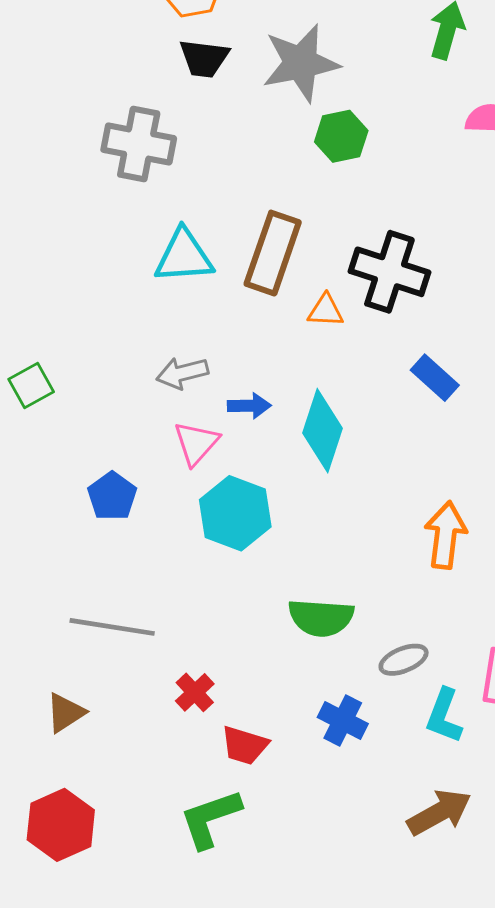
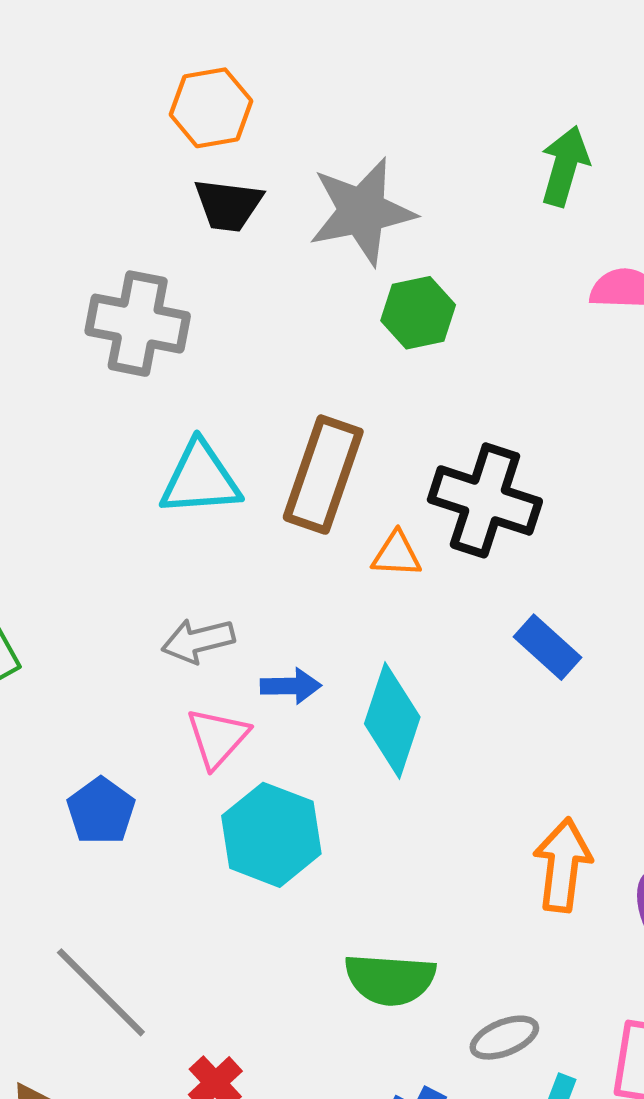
gray line: (112, 627) -> (101, 992), turned 36

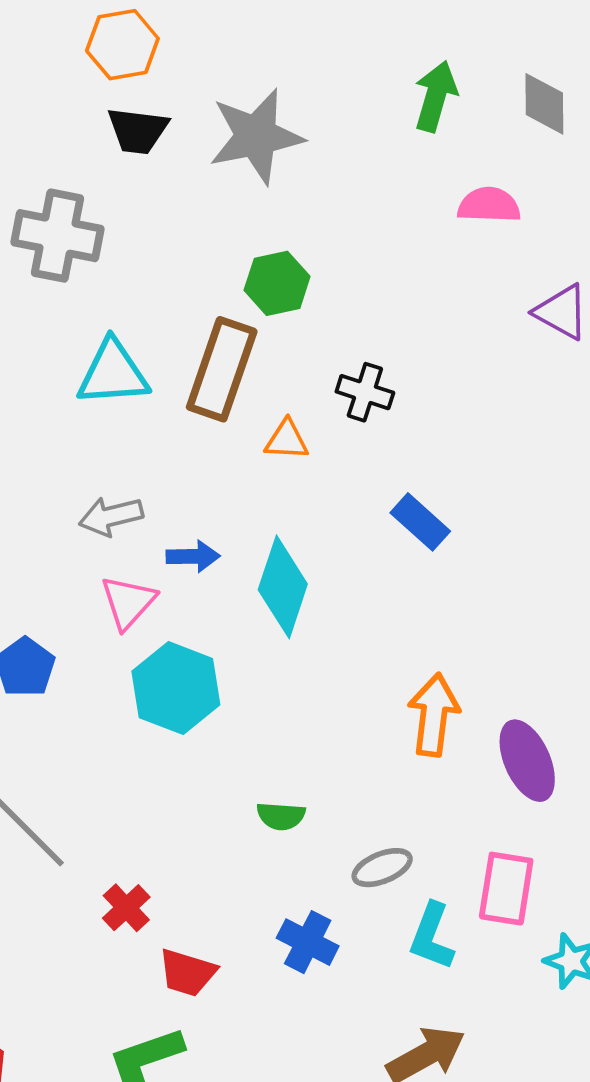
green hexagon: (418, 313) -> (277, 283), moved
black cross: (485, 500) -> (365, 392), size x0.6
green semicircle: (390, 979) -> (281, 816), size x0.6

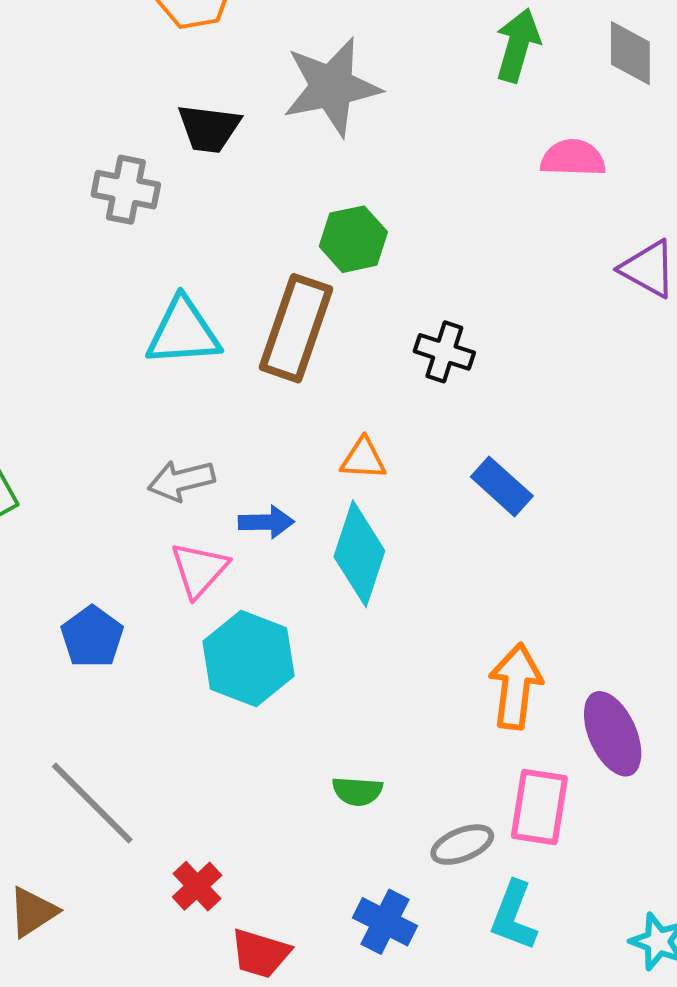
black trapezoid: (138, 131) -> (209, 128), moved
gray cross: (58, 236) -> (126, 190), size x0.7
orange triangle: (287, 440) -> (363, 459), moved
pink rectangle: (506, 889) -> (539, 807), moved

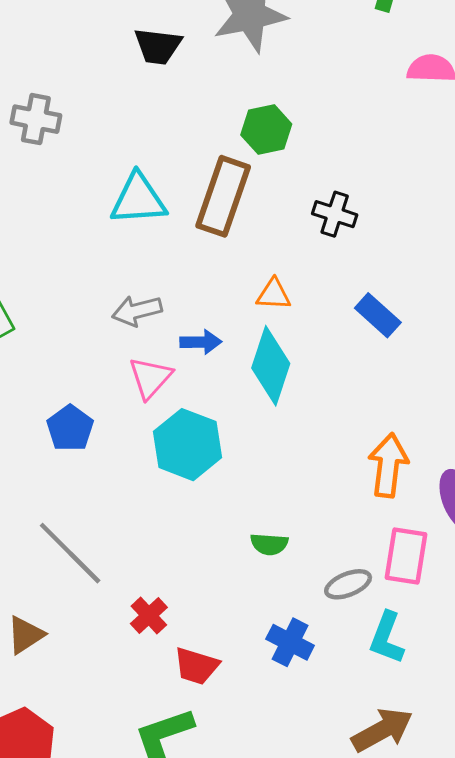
gray cross: (126, 190) -> (36, 119), moved

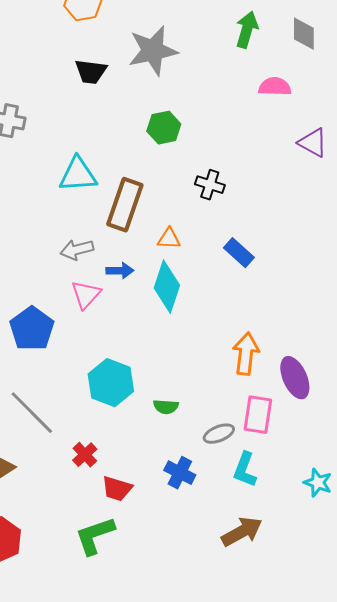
brown rectangle: (223, 196) -> (125, 205), moved
blue pentagon: (70, 428) -> (32, 329), size x1.4
cyan hexagon: (188, 445) -> (111, 383), moved

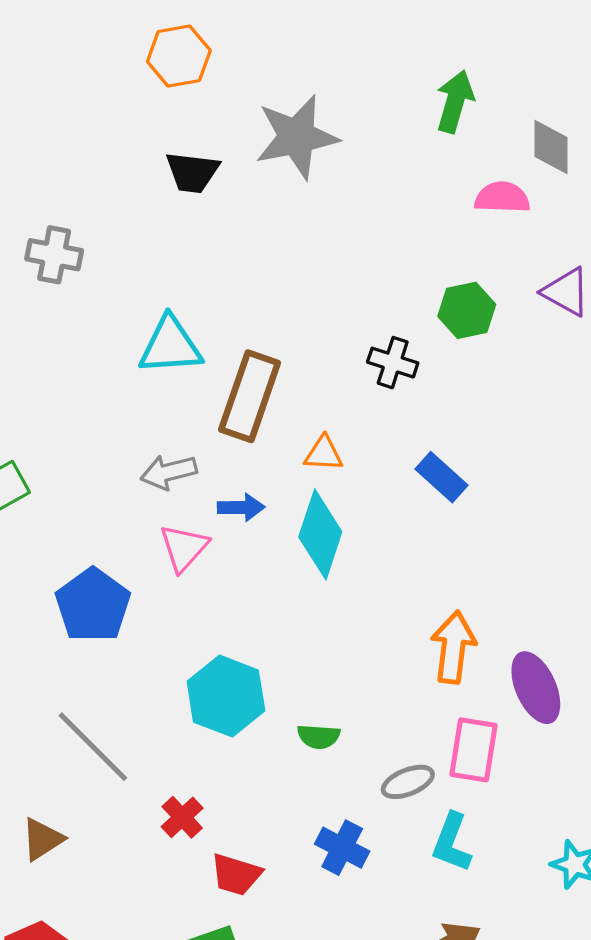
gray diamond: (304, 34) -> (551, 147), moved
green hexagon: (164, 128) -> (467, 310), moved

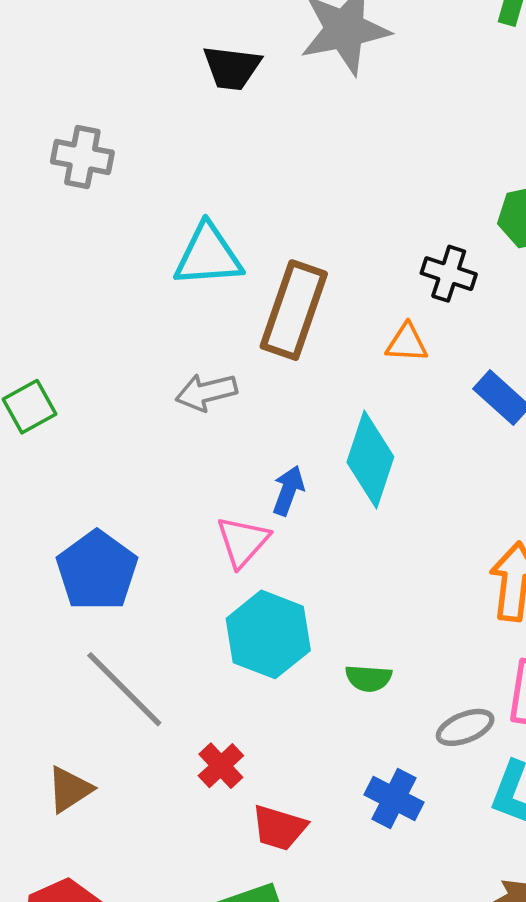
orange triangle: (324, 454) -> (407, 343), moved
blue arrow: (241, 507) -> (288, 491), moved, turned -69
pink triangle: (184, 548) -> (243, 542), moved
blue pentagon: (93, 605) -> (97, 571), moved

